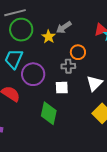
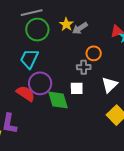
yellow star: (49, 37) -> (66, 24), moved
purple circle: (33, 74) -> (40, 83), moved
green diamond: (49, 113) -> (58, 100), moved, turned -30

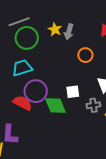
gray arrow: (80, 28) -> (69, 32), turned -35
cyan trapezoid: (29, 59) -> (22, 68), turned 55
gray cross: (84, 67) -> (93, 105), moved

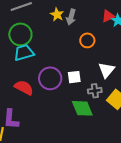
green circle: (27, 38) -> (20, 34), moved
purple circle: (36, 91) -> (50, 78), moved
green diamond: (55, 105) -> (82, 108), moved

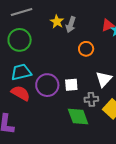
cyan trapezoid: (24, 53) -> (21, 72), moved

